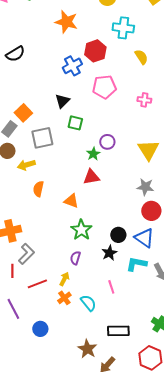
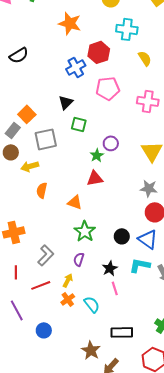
pink cross: (144, 100) -> (148, 101), size x1.5
black star: (109, 253) -> (110, 268), moved
gray L-shape: (26, 254) -> (46, 255), moved

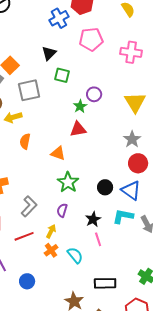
gray star: (149, 188) -> (132, 139), turned 30

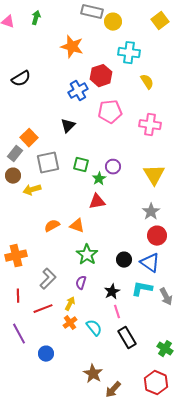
green square: (62, 75) -> (81, 165), moved
orange semicircle: (25, 141) -> (52, 226), moved, turned 49
black rectangle: (105, 283) -> (127, 338), moved, turned 60

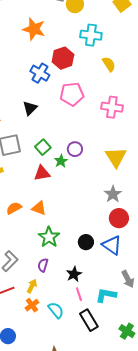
blue cross: (78, 91) -> (40, 73), turned -30
green square: (81, 165) -> (43, 147), turned 35
red triangle: (97, 202) -> (42, 173), moved
cyan L-shape: (142, 289) -> (106, 295), moved

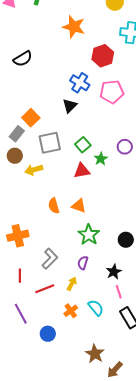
blue cross: (40, 73) -> (80, 83), moved
purple circle: (75, 149) -> (125, 147), moved
orange semicircle: (14, 208) -> (54, 206), turned -77
orange cross: (32, 305) -> (71, 311), moved

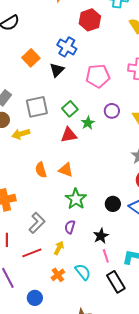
pink pentagon: (112, 92) -> (98, 76), moved
orange square: (31, 118) -> (31, 58), moved

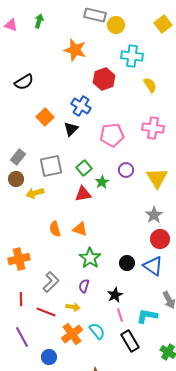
yellow arrow: (59, 248) -> (73, 307), turned 72
red line: (32, 253) -> (46, 312), turned 42
orange cross: (58, 275) -> (72, 334), size x1.5

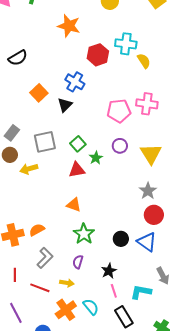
cyan cross: (132, 56) -> (126, 44), moved
pink pentagon: (112, 135) -> (119, 111), moved
orange semicircle: (55, 229) -> (37, 230), moved, turned 77

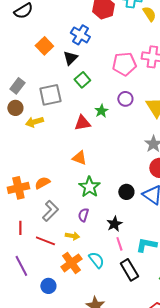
green square: (78, 144) -> (82, 80), moved

